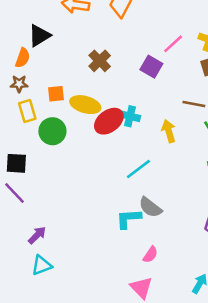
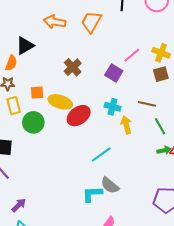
cyan cross: (130, 116) -> (113, 107), moved

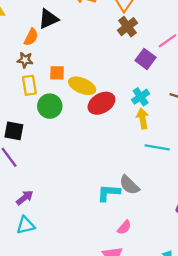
brown cross: (73, 67) -> (128, 27), moved
cyan cross: (113, 107) -> (141, 97), turned 35
yellow arrow: (126, 125) -> (143, 119), moved
cyan line: (101, 154) -> (157, 147), moved, turned 40

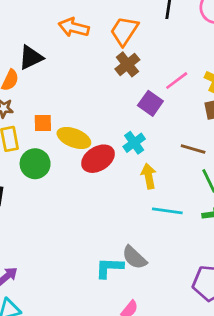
cyan cross: (141, 97) -> (134, 143), moved

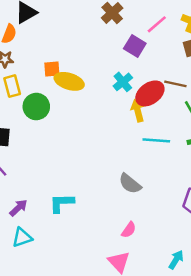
orange square: (43, 123) -> (52, 69), moved
red ellipse: (98, 159) -> (150, 93), moved
cyan L-shape: (109, 268) -> (62, 203), moved

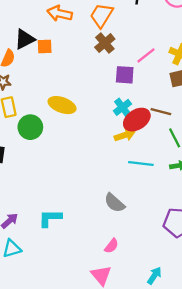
purple square: (135, 46) -> (125, 75), turned -30
orange square: (52, 69) -> (45, 47), moved
cyan cross: (123, 82) -> (122, 107), moved
yellow arrow: (138, 111) -> (125, 135), turned 84

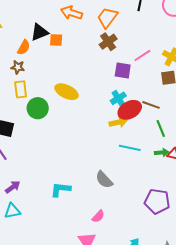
cyan L-shape: (50, 218) -> (61, 189), moved

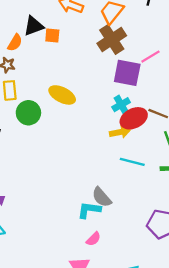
brown cross: (108, 42) -> (112, 39), size x1.4
purple square: (123, 70) -> (127, 73), size x1.4
cyan L-shape: (61, 189) -> (89, 210), moved

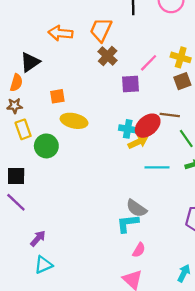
orange square: (52, 35) -> (57, 96), moved
brown cross: (112, 39) -> (108, 56), size x0.7
purple square: (127, 73) -> (130, 84), size x0.7
cyan cross: (121, 105) -> (128, 129), moved, turned -36

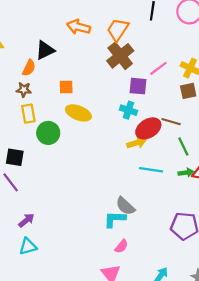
brown cross: (108, 56) -> (120, 56), size x1.4
cyan cross: (128, 129) -> (128, 110), moved

